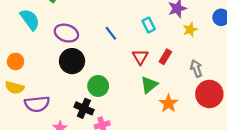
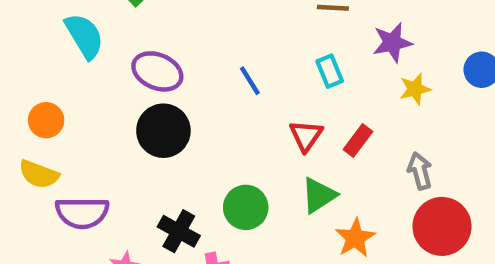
green circle: (98, 86) -> (246, 207), moved

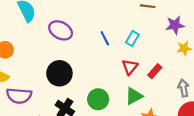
cyan rectangle: (330, 71) -> (132, 38), moved, turned 48
black circle: (163, 131) -> (59, 73), moved

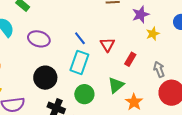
cyan rectangle: (132, 38) -> (79, 62), moved, size x1.6
red triangle: (130, 67) -> (107, 45), moved

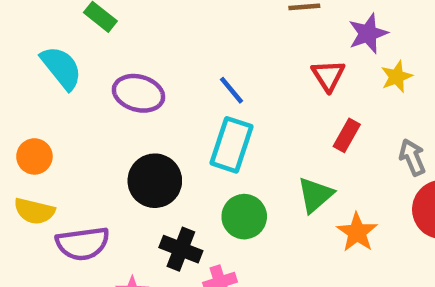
red triangle: (107, 45) -> (328, 75), moved

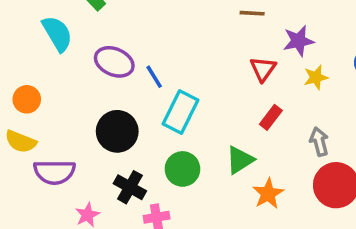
blue line: (232, 90) -> (154, 77), moved

